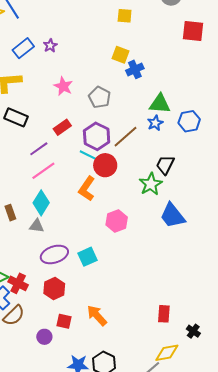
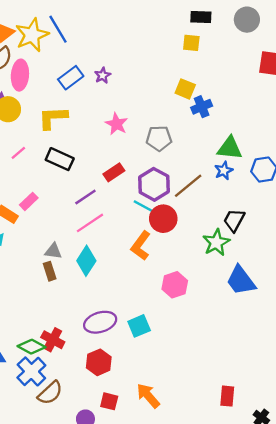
gray pentagon: (100, 97) -> (159, 138), turned -30
gray triangle: (37, 226) -> (53, 251), moved
red cross: (18, 283) -> (53, 340), moved

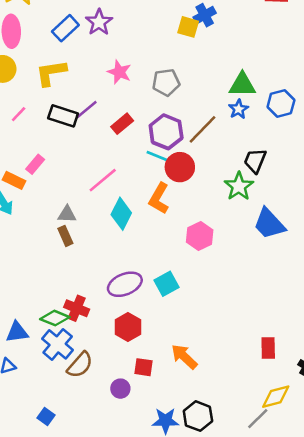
purple star: (103, 75) -> (99, 22), size x1.5
blue cross: (202, 107) -> (205, 15), moved
purple line: (85, 197) -> (87, 110), moved
cyan diamond: (86, 261) -> (121, 214), moved

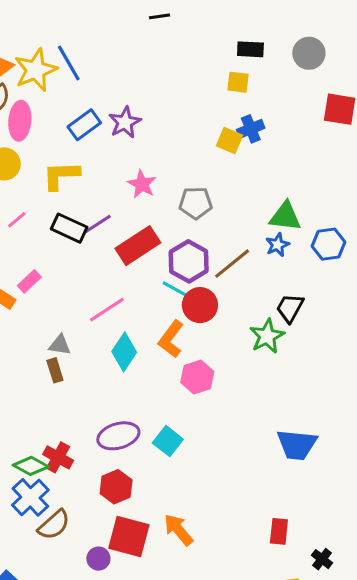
red rectangle: (122, 124) -> (138, 246), size x1.6
blue trapezoid: (269, 224) -> (297, 445), moved, turned -48
pink hexagon: (200, 236) -> (197, 377), moved
cyan square: (167, 284) -> (168, 441), turned -30
red square: (144, 367) -> (129, 537), size x1.8

